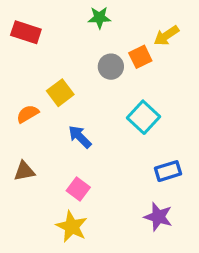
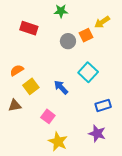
red rectangle: (26, 32) -> (29, 28), moved
yellow square: (60, 93) -> (31, 86), moved
blue arrow: (80, 137) -> (61, 87), moved
yellow star: (72, 227) -> (58, 142), moved

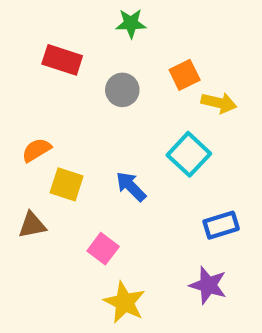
yellow arrow: (102, 22) -> (219, 103), moved, turned -133
gray circle: (68, 41) -> (122, 90), moved
yellow square: (31, 86) -> (67, 184), turned -35

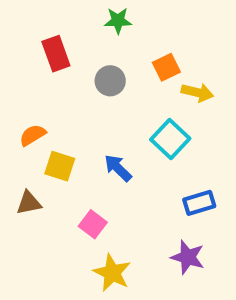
red rectangle: (62, 60) -> (56, 54), turned 52

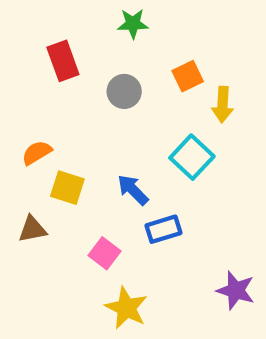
yellow arrow: (197, 92) -> (223, 105), turned 80
blue rectangle: (199, 203) -> (164, 229), moved
purple star: (188, 257) -> (236, 290), moved

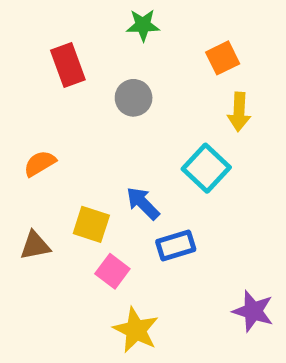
orange square: (188, 76) -> (223, 58), moved
yellow square: (67, 188) -> (91, 224), moved

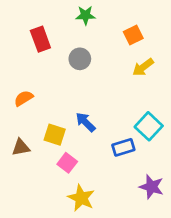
yellow arrow: (239, 112) -> (143, 67), turned 50
cyan square: (206, 168) -> (149, 126), moved
blue rectangle: (176, 246) -> (123, 147), moved

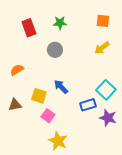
green star: (85, 15) -> (60, 23), moved
orange square: (133, 35) -> (103, 21), moved, turned 32
gray circle: (80, 59) -> (55, 50), moved
purple star: (151, 187) -> (108, 118), moved

